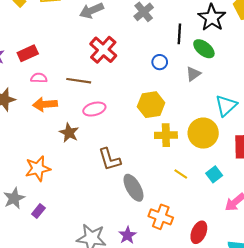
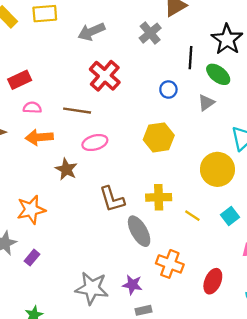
yellow cross: (166, 135) -> (159, 197), moved
purple star: (127, 235) -> (132, 285), turned -30

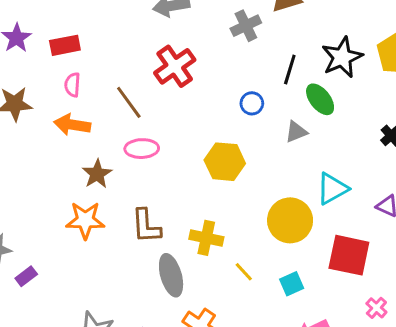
pink semicircle: (32, 108) -> (72, 85), turned -102
brown line: (77, 111) -> (129, 102), turned 32
orange star: (31, 210) -> (85, 220), moved

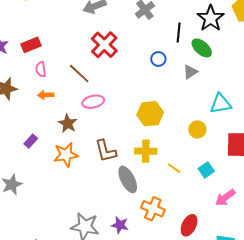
orange arrow: (72, 125) -> (46, 95), size x0.7
yellow hexagon: (225, 162) -> (150, 114), moved
cyan triangle: (332, 189) -> (221, 104), turned 30
yellow circle: (290, 220) -> (197, 129), size x0.6
purple rectangle: (26, 276) -> (31, 141), moved

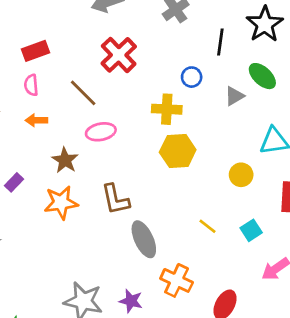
red rectangle: (31, 45) -> (35, 51), moved
green ellipse: (202, 48) -> (262, 76), moved
yellow cross: (146, 151) -> (167, 109), moved

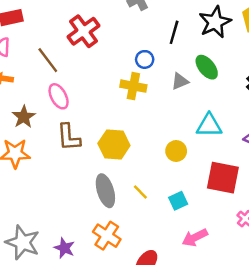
yellow cross: (167, 109) -> (133, 86), moved
pink ellipse: (101, 132) -> (59, 96), turned 65
yellow hexagon: (178, 151) -> (114, 144), moved
brown L-shape: (115, 199) -> (69, 137), moved
gray ellipse: (144, 239) -> (105, 191), moved

